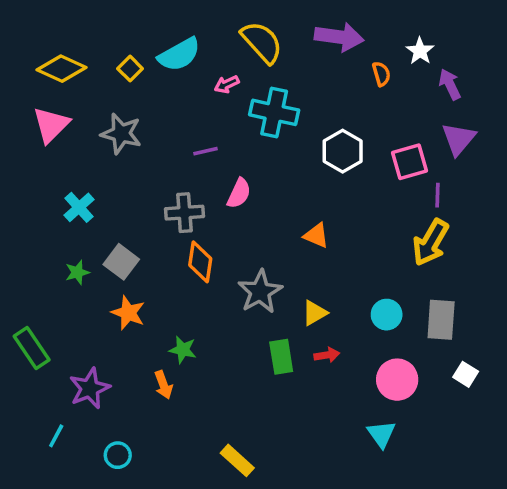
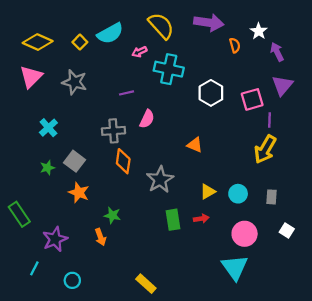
yellow triangle: (315, 313) -> (208, 192), moved
gray rectangle: (441, 320) -> (272, 197), size x0.6
cyan triangle: (381, 434) -> (235, 267), size x1.5

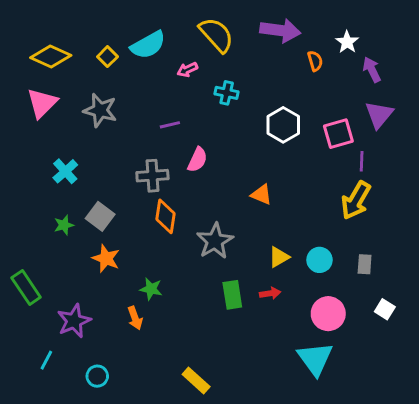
cyan cross: (169, 69) -> (227, 93), size x0.6

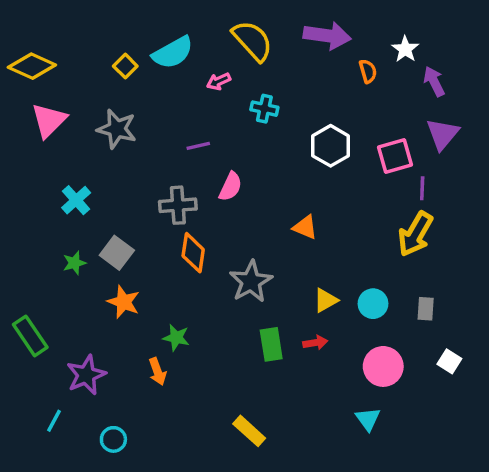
yellow diamond: (51, 57) -> (32, 66), moved
cyan triangle: (315, 359) -> (368, 419), size x0.6
yellow rectangle: (196, 380) -> (249, 431), moved

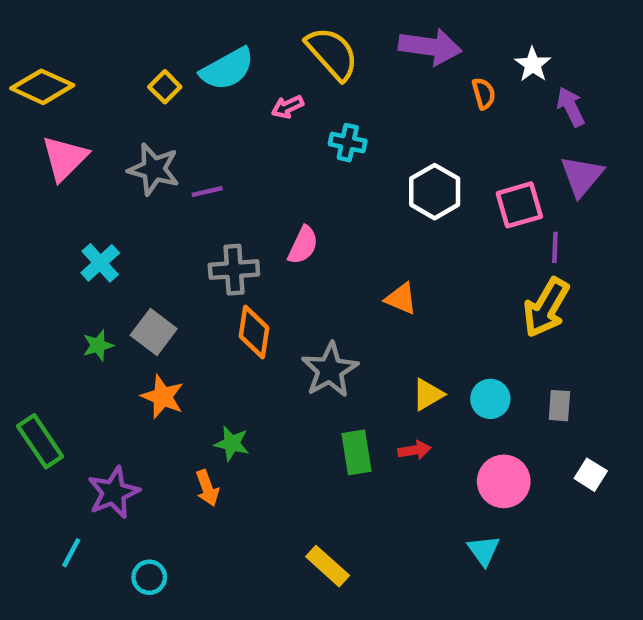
purple line: (198, 146) -> (207, 192), moved

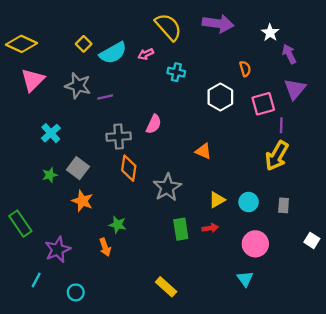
cyan semicircle: (227, 69) -> (113, 53), moved
orange semicircle: (484, 93) -> (245, 69), moved
white square: (591, 475) -> (312, 240), moved

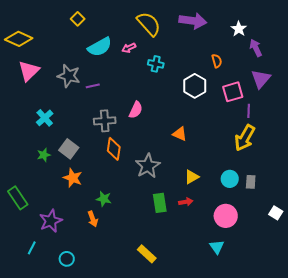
yellow square: (84, 44) -> (78, 19), moved
cyan circle: (249, 202) -> (230, 179), moved

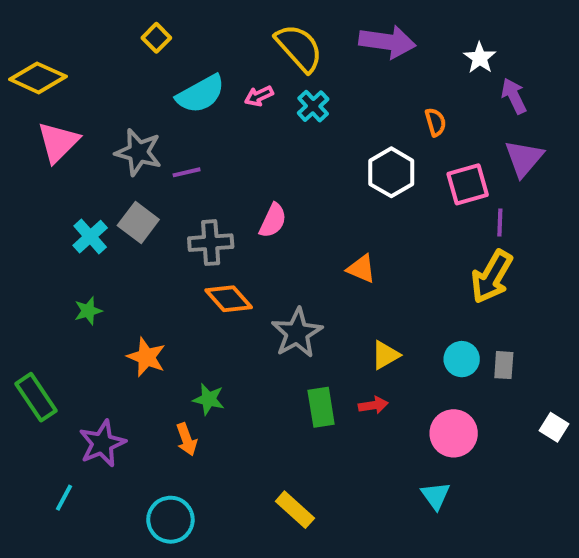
cyan cross: (156, 64) -> (313, 106), moved, turned 35
gray square: (69, 149) -> (138, 223), moved
orange diamond: (114, 149) -> (229, 299), turned -50
cyan circle: (67, 259) -> (170, 520), moved, size x1.5

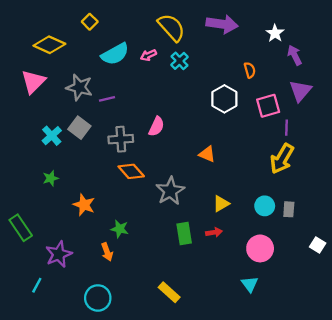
yellow diamond: (38, 78) -> (49, 45), moved

